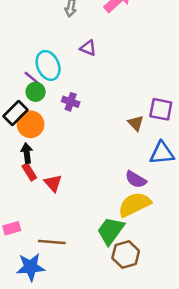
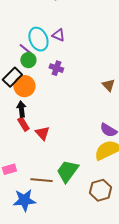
purple triangle: (88, 48) -> (58, 35), moved
green trapezoid: (111, 231) -> (67, 171), moved

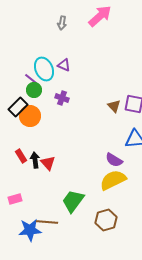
brown triangle: (109, 85) -> (114, 106), moved
black arrow: (21, 109) -> (35, 160), moved
red rectangle: (23, 124) -> (21, 156), moved
brown line: (41, 180) -> (47, 222), moved

